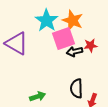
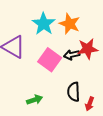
pink square: (64, 38) -> (50, 60), moved, turned -35
red star: (91, 45) -> (88, 49), size x1.5

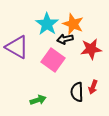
black arrow: (72, 55) -> (65, 39), moved
red arrow: (90, 104) -> (93, 87), moved

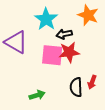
orange star: (73, 24) -> (88, 15), moved
red star: (91, 49) -> (69, 52), moved
pink square: (53, 60) -> (52, 55), turned -30

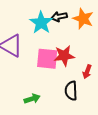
black arrow: (64, 34) -> (59, 17), moved
red arrow: (92, 82) -> (87, 72), moved

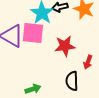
pink square: (47, 59) -> (33, 33), moved

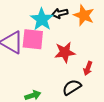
black semicircle: (72, 81) -> (72, 87), turned 60

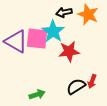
cyan star: (42, 19) -> (53, 31), moved
red arrow: (88, 68) -> (92, 81), moved

